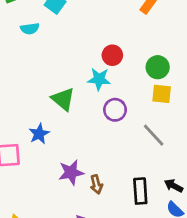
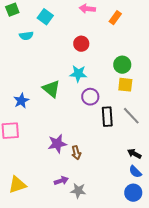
red circle: (112, 55) -> (81, 44), moved
blue star: (39, 134) -> (21, 101), moved
gray line: (154, 135) -> (131, 116), moved
black rectangle: (140, 191) -> (107, 117), moved

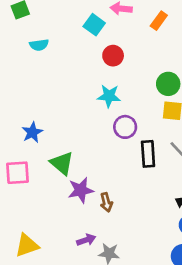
cyan square: (45, 17) -> (94, 25), moved
green triangle: (51, 89) -> (62, 163), moved

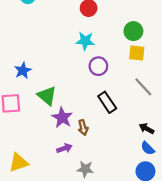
black rectangle: (148, 154) -> (107, 102), moved, turned -30
purple star: (81, 190) -> (62, 118), turned -30
purple arrow: (86, 240) -> (64, 148), moved

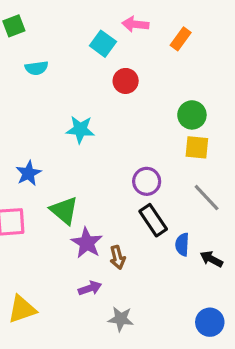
cyan star: (85, 41) -> (80, 130), moved
purple circle: (98, 66) -> (147, 181), moved
blue semicircle: (148, 148) -> (182, 244), moved, turned 48

